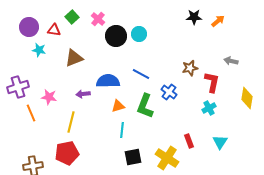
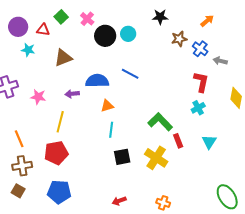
black star: (194, 17) -> (160, 17), moved
brown star: (190, 68) -> (179, 39), moved
blue cross: (169, 92) -> (200, 49), moved
green L-shape: (145, 106) -> (160, 122), moved, turned 115
orange line: (31, 113) -> (19, 139), moved

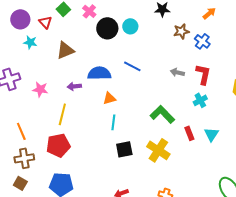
red triangle: (43, 30) -> (45, 22), turned 40
gray arrow: (220, 61) -> (177, 72), moved
red rectangle: (178, 141) -> (189, 133), moved

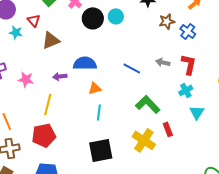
red triangle: (45, 22) -> (34, 20), moved
blue line: (132, 66) -> (132, 68), moved
red rectangle: (189, 133) -> (168, 129), moved
cyan triangle: (211, 134) -> (197, 112), moved
black square: (124, 149) -> (101, 150), moved, size x1.4

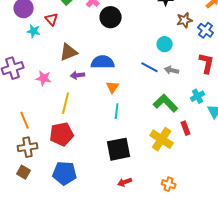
cyan circle: (116, 16) -> (165, 44), moved
brown triangle: (51, 40) -> (69, 52), moved
gray arrow: (163, 62) -> (172, 70), moved
orange triangle: (95, 88) -> (113, 87), turned -40
cyan cross: (186, 90) -> (198, 96), moved

